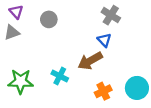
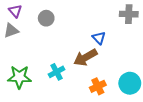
gray cross: (111, 15) -> (129, 14), moved, turned -30
cyan cross: (60, 76) -> (57, 72), turned 35

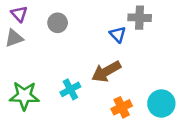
gray cross: (129, 14) -> (140, 18), moved
blue triangle: (99, 38) -> (118, 34), moved

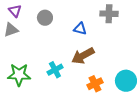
blue triangle: (118, 34) -> (80, 29), moved, turned -32

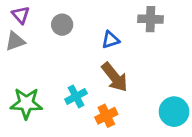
blue triangle: (80, 29) -> (110, 40), turned -32
brown arrow: (83, 56) -> (115, 77), turned -100
orange cross: (95, 84) -> (106, 116), moved

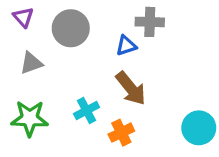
gray cross: (151, 19) -> (150, 22), moved
gray circle: (62, 25) -> (71, 28), size x1.5
gray triangle: (15, 41) -> (31, 63), moved

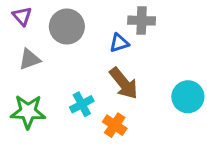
cyan circle: (199, 128) -> (188, 97), moved
orange cross: (121, 133) -> (115, 125), turned -30

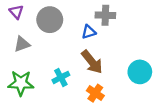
orange cross: (115, 125) -> (95, 93), moved

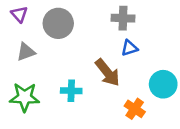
blue triangle: (89, 32) -> (129, 48), moved
cyan cross: (61, 77) -> (71, 91), turned 30
orange cross: (95, 93) -> (135, 109), moved

